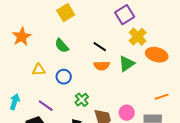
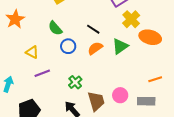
orange semicircle: (102, 66) -> (95, 48), turned 147
yellow triangle: (39, 70) -> (32, 52), turned 32
blue circle: (64, 77) -> (68, 46), moved
purple line: (46, 106) -> (42, 73), moved, turned -56

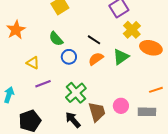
green cross: (75, 82) -> (76, 93), size x1.5

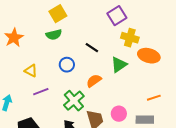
yellow cross: (132, 30) -> (130, 38), turned -30
green semicircle: (56, 39) -> (54, 35), moved, turned -63
orange semicircle: (96, 59) -> (94, 81), moved

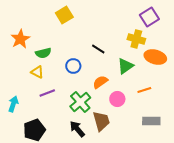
purple square: (117, 16) -> (149, 17), moved
green semicircle: (54, 35) -> (43, 53), moved
orange line: (154, 98) -> (144, 90), moved
pink circle: (119, 114) -> (117, 99), moved

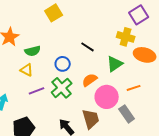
pink circle: (117, 99) -> (107, 97), size x1.5
green cross: (80, 102) -> (62, 88), moved
gray rectangle: (151, 121) -> (127, 114), moved, turned 54

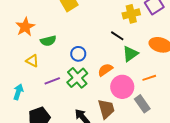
yellow cross: (126, 37) -> (131, 14), moved, turned -30
black line: (88, 47) -> (117, 36), moved
yellow triangle: (27, 70) -> (32, 61), moved

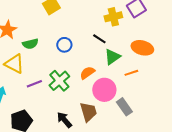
blue circle: (78, 54) -> (64, 45), moved
yellow triangle: (32, 61) -> (14, 64), size x1.5
orange line: (149, 78) -> (131, 73), moved

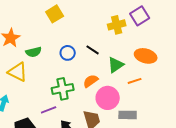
black line: (99, 39) -> (93, 50), moved
green cross: (59, 81) -> (63, 89), turned 30
purple line: (34, 84) -> (49, 110), moved
gray rectangle: (124, 107) -> (128, 115), turned -54

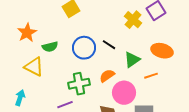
yellow cross: (117, 25) -> (133, 20), turned -36
blue circle: (68, 53) -> (84, 48), size x1.5

